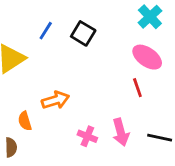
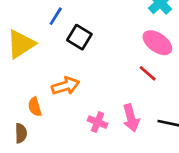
black square: (83, 33) -> (79, 37), moved
red line: (137, 88) -> (148, 73), turned -30

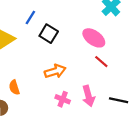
pink ellipse: (157, 43) -> (94, 38), moved
orange arrow: (65, 86) -> (55, 71), moved

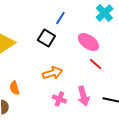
blue line: (30, 18) -> (60, 18), moved

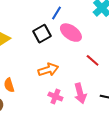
black square: (46, 38) -> (42, 34), turned 30
pink ellipse: (88, 42) -> (71, 33), moved

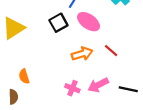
orange arrow: (48, 70) -> (82, 54), moved
pink arrow: (80, 93) -> (98, 85), turned 78

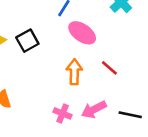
black square: (58, 23) -> (27, 41), moved
orange arrow: (82, 54) -> (74, 72), turned -72

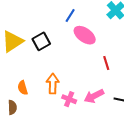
red line: (109, 68) -> (106, 63), turned 32
orange arrow: (74, 72) -> (53, 84), moved

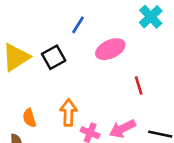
blue line: (70, 16) -> (78, 25), moved
pink ellipse: (85, 35) -> (110, 49), turned -60

